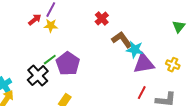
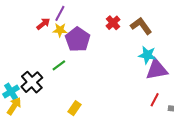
brown L-shape: (122, 40) -> (141, 26), moved
purple pentagon: (68, 64) -> (78, 39), moved
black cross: (38, 76) -> (32, 82), moved

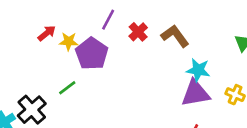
purple line: (60, 13) -> (108, 20), moved
cyan star: (147, 55) -> (198, 70), moved

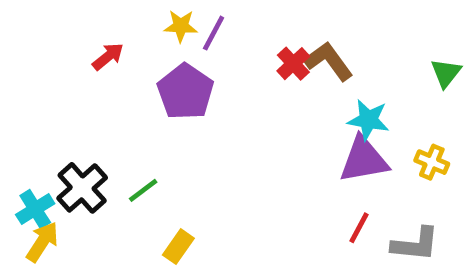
red cross: (138, 32) -> (293, 64), moved
yellow star: (69, 41) -> (181, 26), moved
green line: (67, 88) -> (143, 190), moved

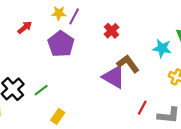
brown L-shape: (329, 61) -> (128, 64), moved
cyan star: (368, 120) -> (162, 48), moved
purple triangle: (364, 160) -> (114, 77), moved, turned 40

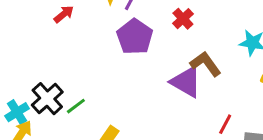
purple pentagon: (61, 44) -> (135, 37), moved
green line: (41, 90) -> (76, 106), moved

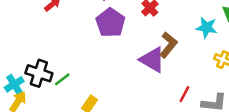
brown L-shape: (206, 64) -> (168, 45), turned 75
black cross: (47, 99) -> (39, 73), turned -30

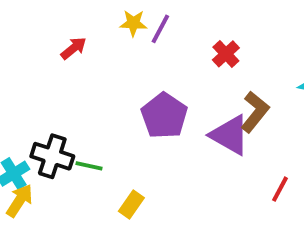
purple pentagon: (110, 23) -> (164, 116), moved
green line: (62, 79) -> (89, 166), turned 49

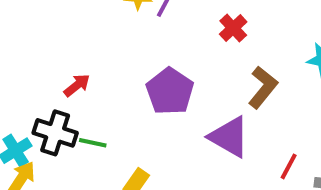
red arrow: (74, 48) -> (77, 85), moved
purple triangle: (230, 135) -> (229, 137), moved

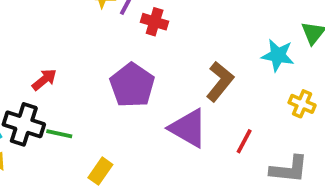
red cross: (233, 28) -> (155, 22), moved, turned -30
red line: (289, 166) -> (244, 141), moved

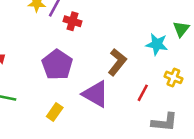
red line: (244, 141) -> (143, 93), moved
yellow rectangle: (100, 171) -> (55, 112), moved

